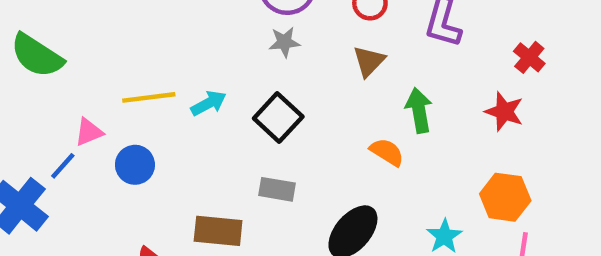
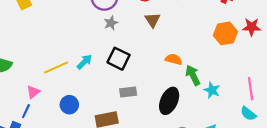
green arrow: (419, 110) -> (193, 75), moved
red star: (504, 112) -> (252, 27), moved
blue circle: (135, 165) -> (69, 105), moved
orange hexagon: (505, 197) -> (225, 33), moved

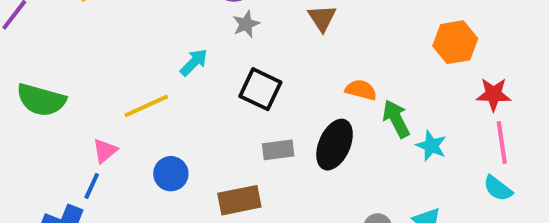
red star: (252, 27) -> (493, 94), moved
cyan arrow: (84, 62) -> (194, 62), moved
black ellipse: (169, 101) -> (335, 145), moved

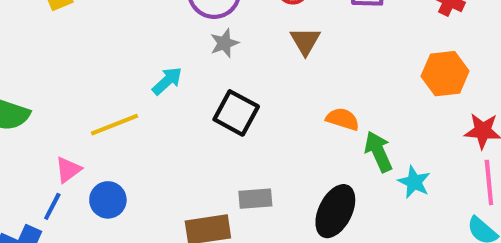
black ellipse: (335, 145) -> (335, 211), moved
gray rectangle: (278, 150) -> (255, 199), moved
blue circle: (171, 174) -> (108, 200), moved

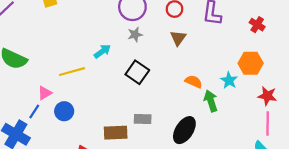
cyan star: (414, 182) -> (229, 80), moved

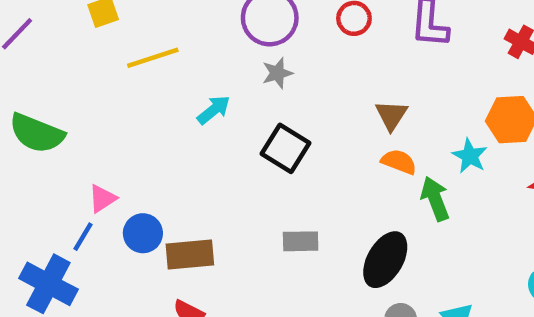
brown triangle: (178, 38) -> (391, 115), moved
yellow line: (72, 72) -> (153, 58), moved
brown rectangle: (116, 133) -> (190, 254), moved

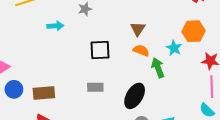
cyan arrow: (214, 110) -> (55, 26), turned 35
black square: (285, 148) -> (100, 50), moved, turned -35
blue circle: (143, 233) -> (14, 89), moved

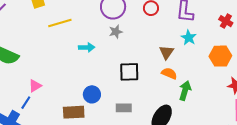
cyan star: (174, 48) -> (189, 38), moved
green arrow: (158, 68) -> (185, 91), turned 36
blue circle: (14, 89) -> (92, 94), moved

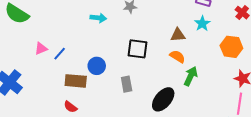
brown triangle: (166, 52) -> (178, 35), turned 42
blue line: (26, 103) -> (60, 54), moved
gray rectangle: (124, 108) -> (127, 84), turned 70

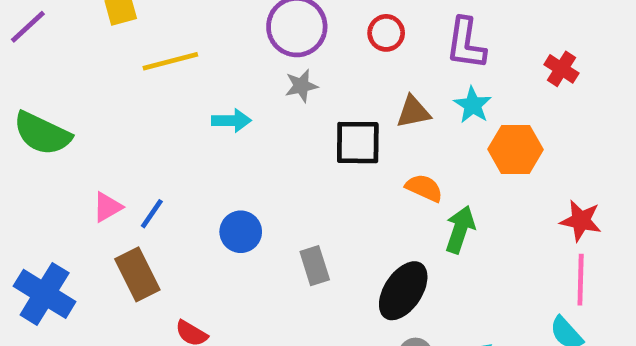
brown triangle: (178, 35) -> (413, 112), moved
orange hexagon: (231, 47) -> (515, 149), moved
black square: (138, 49) -> (358, 143), moved
brown rectangle: (76, 81) -> (137, 274), moved, turned 65

